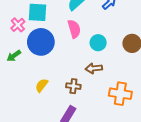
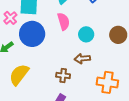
yellow semicircle: (42, 85) -> (19, 75), moved, size x1.6

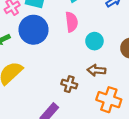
brown arrow: (82, 59) -> (96, 70), moved
brown cross: (63, 76) -> (69, 84), moved

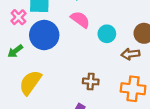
pink semicircle: (72, 22) -> (80, 20), turned -36
brown arrow: (96, 70) -> (130, 54), moved

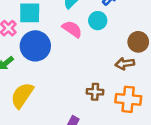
cyan circle: (107, 34) -> (98, 21), moved
brown cross: (91, 81) -> (95, 92), moved

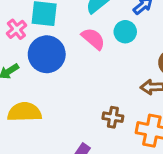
yellow semicircle: (22, 95) -> (24, 112), turned 48

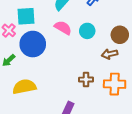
cyan circle: (125, 32) -> (87, 31), moved

